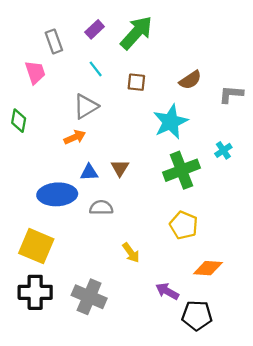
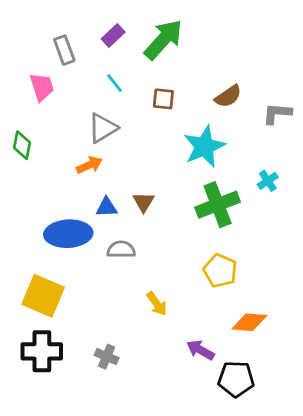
gray cross: (89, 297) -> (107, 357), size x0.6

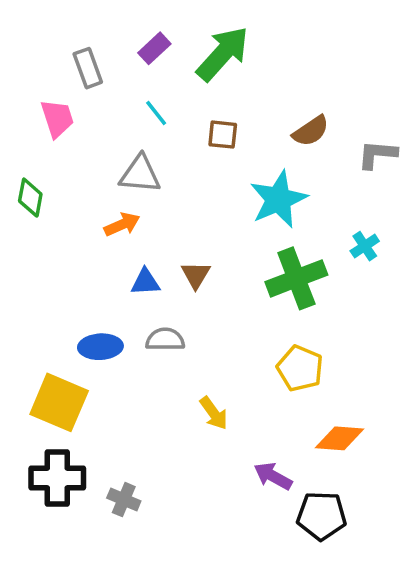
gray triangle: (103, 128) -> (140, 174), turned 36
blue ellipse: (68, 234) -> (100, 347), moved, size x0.7
gray cross: (107, 357) -> (124, 500), moved

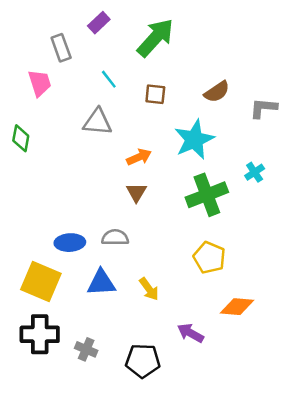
purple rectangle: (154, 48) -> (99, 23), moved
orange arrow: (122, 224) -> (139, 157), moved
blue triangle: (145, 282) -> (101, 283), moved, size x1.4
black pentagon: (322, 516) -> (143, 361), moved

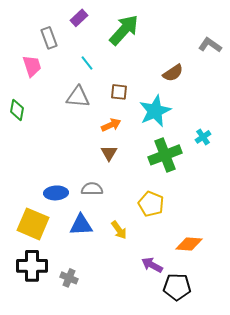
brown square: (155, 94) -> (119, 92), moved
gray L-shape: (263, 108) -> (210, 45), moved, turned 30
yellow pentagon: (209, 258) -> (151, 204), moved
black pentagon: (143, 361) -> (177, 287), moved

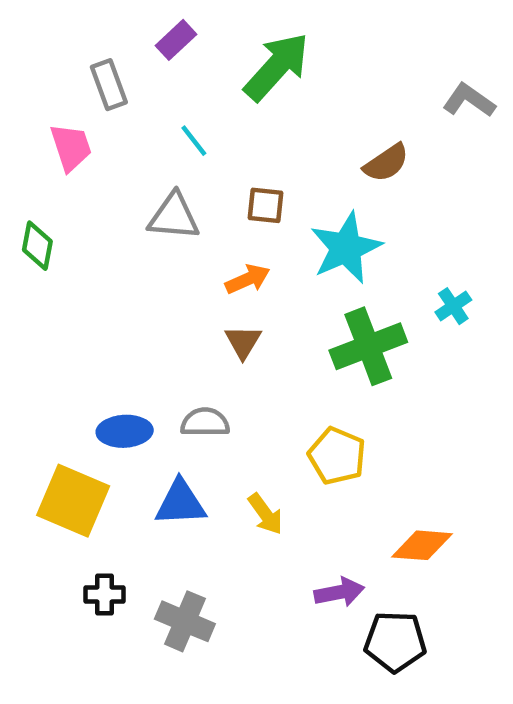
purple arrow: (152, 265) -> (339, 592), turned 140
black cross: (32, 266) -> (104, 595), moved, size x0.6
gray cross: (69, 278) -> (185, 621), moved, size x1.4

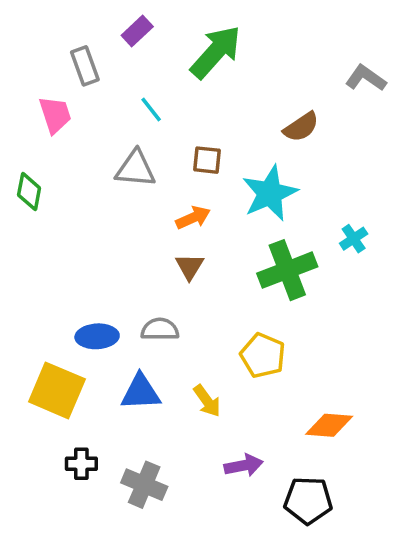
purple arrow: (339, 592) -> (244, 465), moved

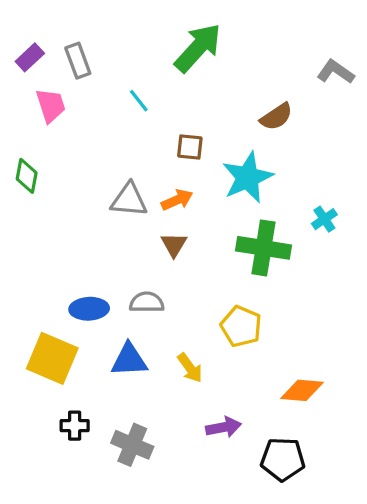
purple rectangle: (137, 31) -> (30, 57), moved
gray triangle: (135, 169) -> (129, 200), moved
green cross: (287, 270) -> (264, 248), turned 30

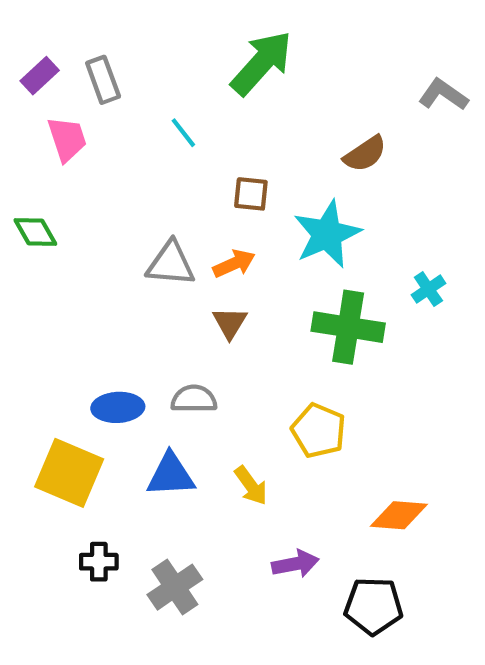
green diamond: (27, 176) -> (35, 232), turned -40
gray cross: (132, 445) -> (175, 587), turned 33

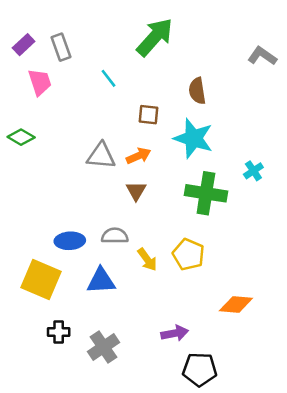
brown semicircle: (365, 154) -> (197, 91), moved, turned 115
green diamond: (35, 232) -> (21, 137), turned -30
cyan star: (327, 234) -> (193, 138), turned -30
yellow arrow: (251, 486) -> (147, 260), moved
black pentagon: (374, 606) -> (200, 369), moved

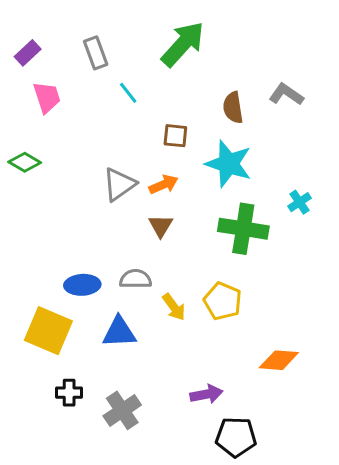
gray rectangle: (61, 47) -> (96, 53), moved
gray L-shape: (262, 56) -> (286, 94), moved
gray triangle: (101, 156) -> (119, 184), turned -40

